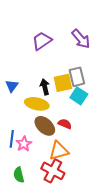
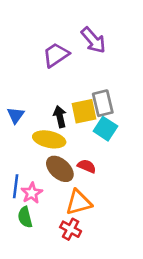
purple arrow: (81, 39) -> (93, 40), moved
red cross: (53, 171) -> (71, 229), size x0.7
green semicircle: (19, 175) -> (25, 217), moved

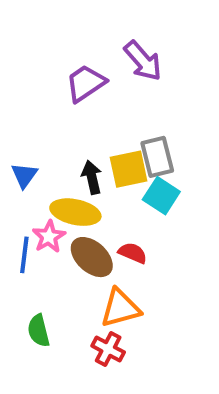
blue line: (16, 186) -> (24, 255), moved
pink star: (32, 193) -> (49, 237), moved

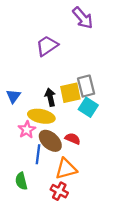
purple arrow: (143, 61) -> (83, 18), moved
blue line: (24, 255) -> (38, 154), moved

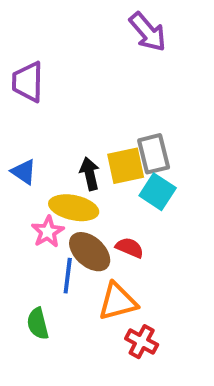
purple trapezoid: (47, 46) -> (28, 82), moved, turned -55
blue triangle: (13, 96) -> (24, 172), turned -32
red cross: (59, 191) -> (142, 342), moved

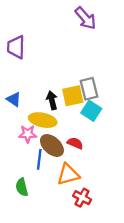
pink star: (48, 232) -> (28, 134), turned 30

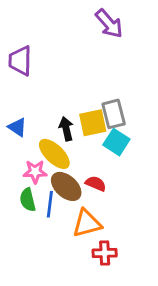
yellow ellipse: (43, 120) -> (54, 154), turned 32
green semicircle: (22, 187) -> (28, 200), moved
red cross: (82, 198) -> (105, 253), turned -30

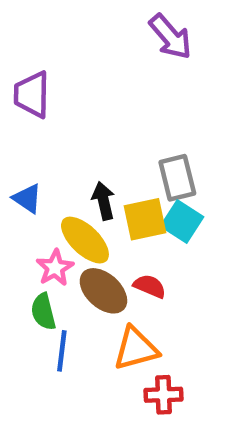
yellow square: (93, 123) -> (145, 219), moved
pink star: (35, 172) -> (55, 268), turned -30
blue line: (50, 204) -> (62, 351), moved

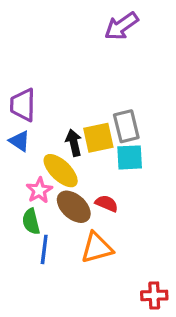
purple arrow: (170, 37) -> (121, 26), turned 96
purple trapezoid: (32, 95) -> (23, 105), moved
yellow square: (145, 219) -> (98, 138), moved
cyan square: (182, 222) -> (130, 157), turned -36
red cross: (164, 395) -> (154, 295), moved

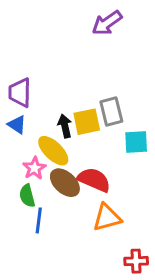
cyan square: (130, 157) -> (136, 142), moved
red semicircle: (107, 203) -> (94, 180), size x1.6
orange triangle: (97, 248) -> (107, 217), moved

